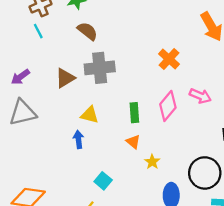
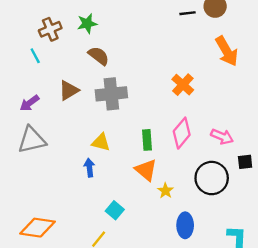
cyan line: (38, 31) -> (35, 56), moved
brown triangle: (65, 78) -> (69, 90), moved
pink arrow: (200, 96) -> (222, 137), moved
orange triangle: (133, 142) -> (146, 170), size x1.5
black circle: (205, 173) -> (212, 178), moved

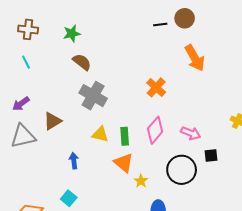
brown cross: (50, 29) -> (28, 29), moved, turned 30
brown triangle: (69, 90) -> (52, 121), moved
gray cross: (111, 94) -> (93, 96), turned 36
yellow triangle: (101, 142) -> (100, 134), moved
cyan square: (115, 210) -> (69, 198), moved

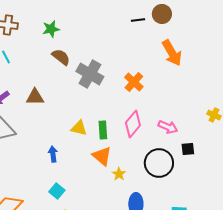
gray cross: (93, 96) -> (90, 74), moved
brown triangle: (52, 121) -> (35, 97), moved, turned 30
cyan square: (69, 198) -> (57, 191), moved

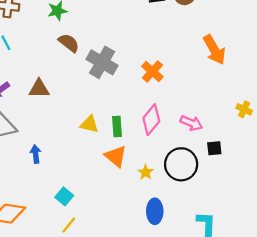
orange arrow: (172, 53) -> (214, 50), moved
blue arrow: (53, 154) -> (36, 154), moved
yellow star: (119, 174) -> (146, 172), moved

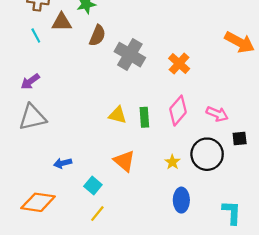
brown semicircle: (69, 43) -> (97, 36), turned 75
orange arrow: (214, 50) -> (240, 42), turned -32
brown triangle: (39, 89) -> (62, 22), moved
blue arrow: (36, 154) -> (63, 163), moved, turned -96
orange triangle: (116, 156) -> (124, 161), moved

